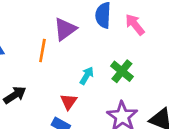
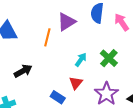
red triangle: (69, 102) -> (76, 83), moved

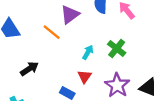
orange line: (47, 37) -> (52, 32), turned -60

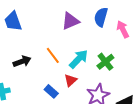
orange line: (52, 32) -> (53, 55), moved
cyan arrow: (88, 52) -> (79, 59), size x1.5

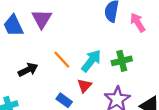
purple triangle: (70, 21) -> (42, 19), moved, turned -30
green cross: (105, 62) -> (122, 61), turned 30

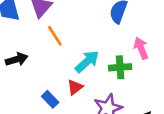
pink arrow: (138, 22) -> (141, 48), moved
orange line: (62, 60) -> (55, 36), moved

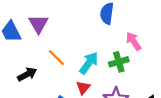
orange line: (55, 36) -> (56, 58), moved

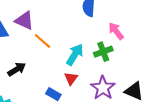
purple triangle: (38, 24) -> (24, 20), turned -30
orange line: (56, 58) -> (42, 41), moved

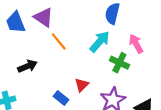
green cross: (103, 52) -> (119, 63), turned 36
cyan arrow: (75, 55) -> (100, 42), moved

